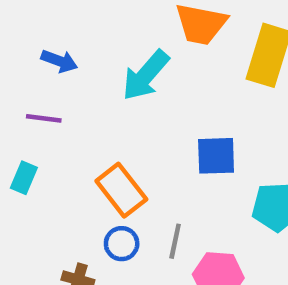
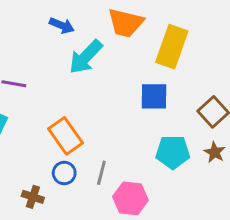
blue arrow: (59, 61) -> (62, 26), moved
blue square: (216, 156) -> (154, 96), moved

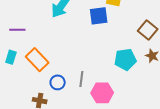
blue square: (154, 96) -> (99, 16), moved
orange rectangle: (66, 136) -> (37, 60), moved

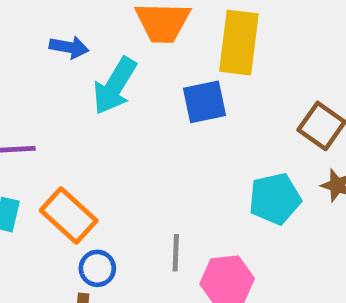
blue circle: (58, 82) -> (97, 268), moved

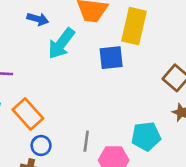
cyan pentagon: (275, 199) -> (146, 136), moved

